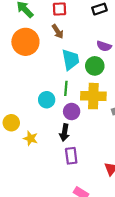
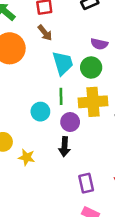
purple rectangle: (71, 156) -> (86, 183), moved

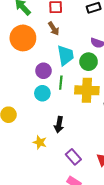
purple circle: (70, 122) -> (43, 71), moved
yellow star: (27, 157) -> (40, 142), moved
purple rectangle: (86, 183) -> (73, 157), turned -35

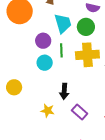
purple rectangle: (73, 157) -> (80, 112), moved

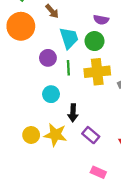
cyan circle: (45, 63) -> (51, 94), moved
yellow circle: (14, 87) -> (31, 135), moved
yellow star: (48, 111) -> (55, 135), size x1.5

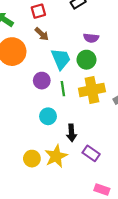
yellow star: (55, 135) -> (56, 156), turned -30

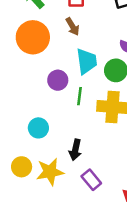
cyan circle: (48, 116) -> (38, 128), moved

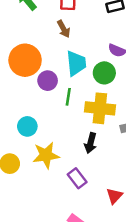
orange circle: (33, 37) -> (25, 60), moved
black arrow: (75, 150) -> (91, 143), moved
yellow star: (50, 172) -> (46, 155), moved

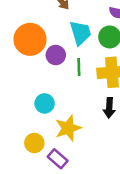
purple rectangle: (77, 178) -> (58, 159), moved

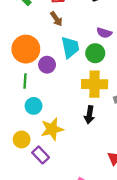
green line: (79, 67) -> (25, 81), moved

